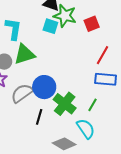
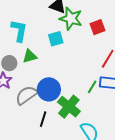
cyan square: (50, 26) -> (56, 39), moved, turned -35
green triangle: (24, 54) -> (30, 56), size x0.7
green line: (93, 105) -> (92, 87), moved

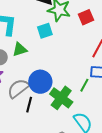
green line: (92, 87) -> (84, 85), moved
black line: (43, 119) -> (29, 105), moved

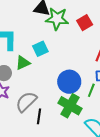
cyan square: (45, 31) -> (40, 49), moved
blue circle: (40, 82) -> (69, 82), moved

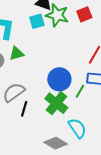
red square: (85, 23) -> (84, 14), moved
cyan square: (40, 49) -> (37, 21), moved

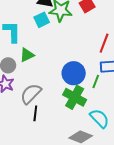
black line: (24, 109) -> (35, 113), moved

